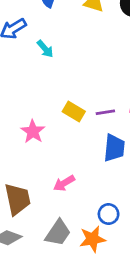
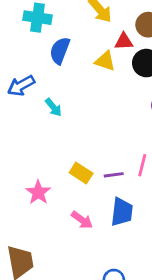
pink arrow: (64, 183) -> (82, 220), moved, turned -115

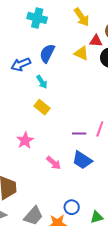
blue semicircle: (60, 51) -> (47, 53), moved
yellow rectangle: (81, 173) -> (42, 107), moved
blue trapezoid: (122, 212) -> (82, 160), turned 110

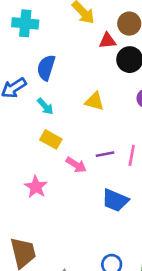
yellow triangle: (81, 53) -> (94, 101), moved
purple line: (79, 134) -> (105, 154), moved
pink arrow: (54, 163) -> (76, 165), moved

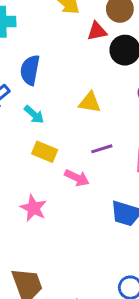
purple line: (105, 154) -> (102, 149), moved

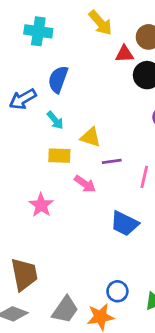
yellow triangle: (90, 102) -> (91, 137), moved
yellow rectangle: (45, 152) -> (59, 156), turned -30

